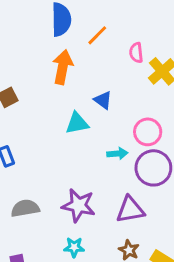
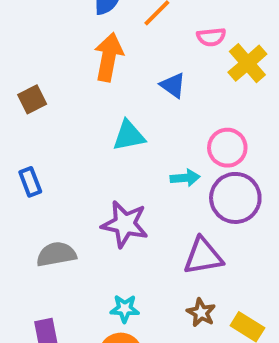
pink semicircle: (136, 53) -> (211, 37), turned -90
blue triangle: (103, 100) -> (173, 85), moved
purple star: (78, 205) -> (125, 224), moved

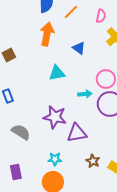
pink semicircle: (211, 37) -> (101, 16), moved, turned -72
gray semicircle: (56, 254) -> (21, 132), turned 42
purple triangle: (203, 256) -> (77, 133), moved

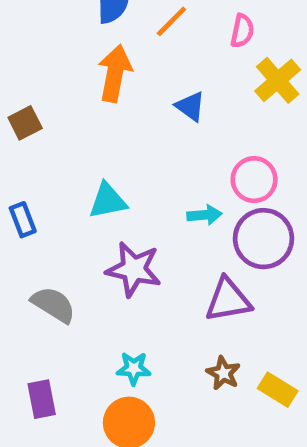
cyan triangle: (57, 73) -> (108, 201), moved
purple triangle: (77, 133) -> (228, 300), moved

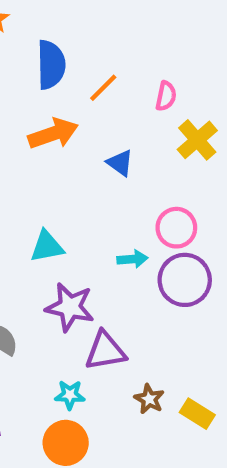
orange arrow: (115, 73) -> (53, 134), turned 60
purple triangle: (228, 300) -> (105, 351), moved

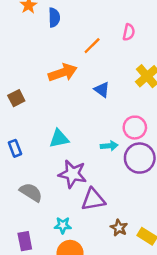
blue semicircle: (51, 65) -> (54, 18), moved, size x0.7
pink semicircle: (166, 96) -> (129, 32), moved
cyan star: (70, 395) -> (63, 225), moved

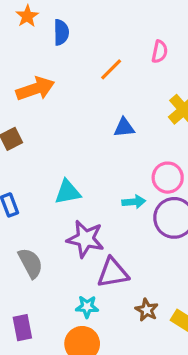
orange arrow: (63, 73) -> (35, 89), moved
blue triangle: (102, 90) -> (124, 127), turned -42
gray semicircle: (31, 192) -> (31, 263), turned 30
cyan star: (63, 225) -> (87, 307), moved

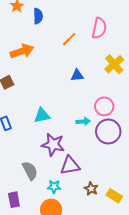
pink semicircle: (160, 52) -> (99, 28), size x1.5
gray semicircle: (31, 263) -> (30, 171), moved

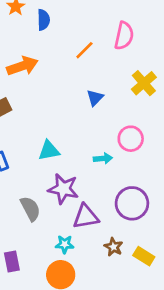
blue triangle: (77, 75) -> (95, 98), turned -40
purple circle: (108, 131) -> (132, 203), moved
gray semicircle: (30, 171) -> (30, 209), moved

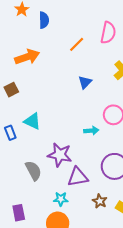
cyan triangle: (49, 151) -> (32, 121), moved, turned 36

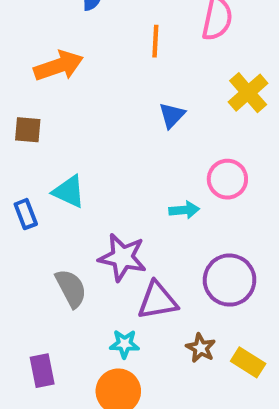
orange line: (77, 44) -> (155, 41), turned -42
brown square: (11, 90) -> (28, 130), turned 32

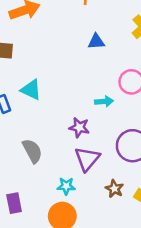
blue triangle: (172, 115) -> (96, 41), turned 42
purple star: (122, 257) -> (79, 127), moved, size x0.7
purple triangle: (157, 301) -> (87, 159), turned -40

